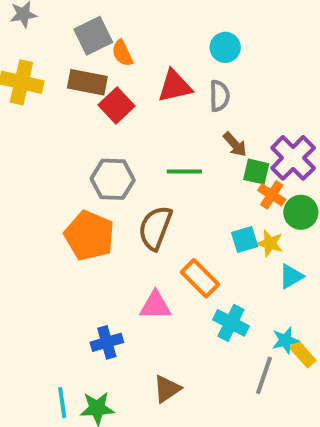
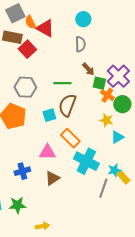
red triangle: (175, 86) -> (45, 28), moved, turned 42
brown semicircle: (155, 228) -> (67, 105), moved
cyan square: (245, 239) -> (49, 115), moved
cyan cross: (231, 323) -> (86, 161), size x1.4
brown triangle: (167, 389) -> (52, 178), moved

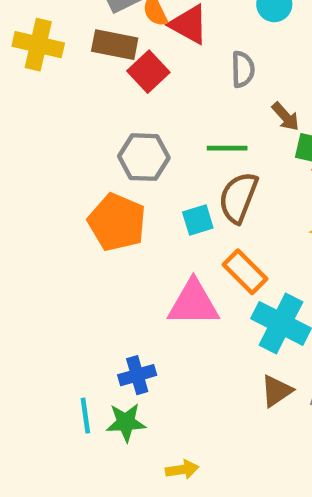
gray semicircle: (80, 44) -> (243, 69), moved
pink triangle: (47, 152) -> (193, 303), size x1.4
blue cross: (22, 171) -> (137, 375), moved
brown triangle: (52, 178) -> (277, 391), moved

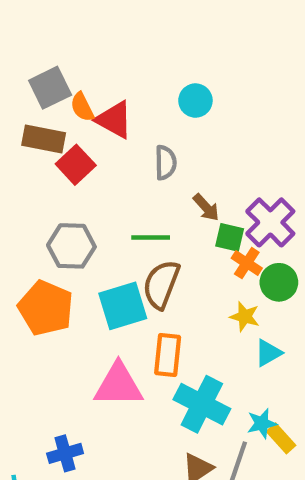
cyan square: (198, 220) -> (123, 306), size x1.6
orange rectangle: (245, 272) -> (168, 355), turned 51

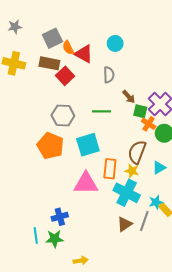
cyan circle: (195, 101) -> (115, 43), moved
brown semicircle: (161, 284) -> (137, 152), moved
yellow star: (245, 317) -> (132, 171), moved

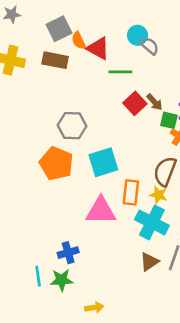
gray semicircle: (109, 75) -> (149, 46), moved, turned -49
red square: (65, 76) -> (135, 103), moved
green line: (102, 111) -> (120, 72), moved

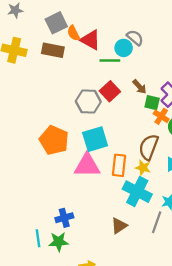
cyan circle: (137, 35) -> (124, 48), moved
red square: (135, 103) -> (110, 91), moved
gray hexagon: (72, 126) -> (88, 101), moved
pink triangle: (101, 211) -> (87, 165), moved
brown triangle: (149, 262) -> (119, 226), moved

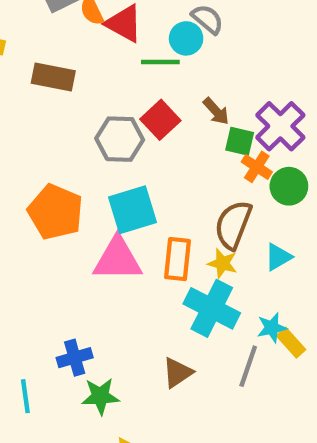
brown rectangle: (53, 50) -> (53, 77), moved
green star: (59, 242) -> (100, 396), moved

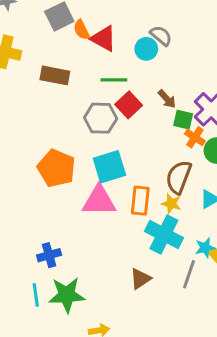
green line: (160, 62) -> (114, 80), moved
blue cross: (75, 358) -> (49, 255), moved
green star: (100, 396) -> (67, 295), moved, size x1.4

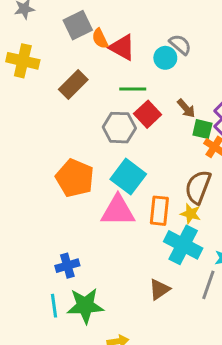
brown rectangle: (55, 75) -> (73, 85), turned -56
cyan square: (109, 167) -> (128, 177), turned -36

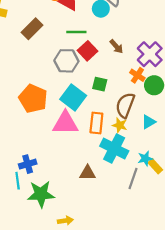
green square: (202, 129) -> (100, 84), moved
brown triangle: (159, 289) -> (88, 173), moved, turned 35
cyan line: (54, 306) -> (18, 181), moved

